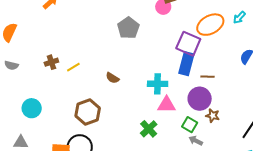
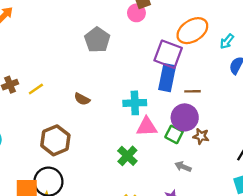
cyan arrow: (239, 17) -> (227, 41), moved
green square: (190, 125) -> (174, 134), moved

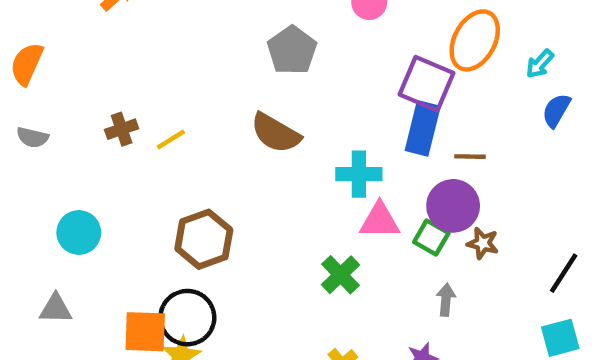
orange ellipse: (192, 31) -> (475, 40), turned -32
brown semicircle: (82, 99) -> (276, 133), moved, size x1.6
gray arrow: (183, 167) -> (446, 300), turned 70

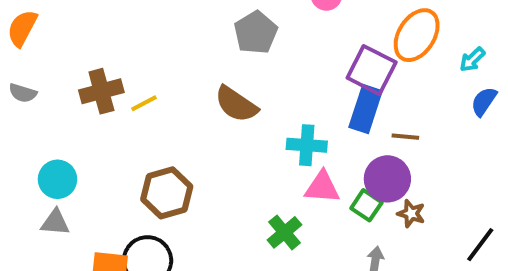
brown cross: (122, 129) -> (101, 91), size x1.5
gray triangle: (56, 309) -> (55, 222), moved

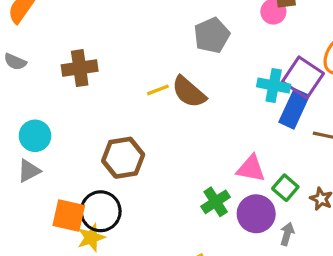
yellow line: (144, 103) -> (158, 90), moved
cyan cross: (307, 145) -> (274, 85), moved
purple circle: (387, 179) -> (256, 214), moved
gray triangle: (55, 222) -> (29, 171), turned -40

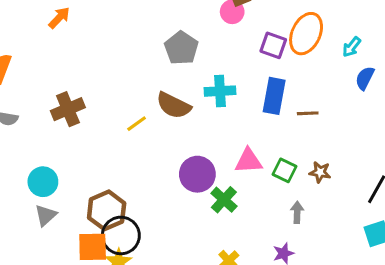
purple square: (303, 77) -> (273, 45), moved, size x0.7
cyan cross: (274, 85) -> (220, 91), moved
yellow line: (158, 90) -> (137, 124), moved
brown hexagon: (123, 158) -> (107, 210), moved
purple circle: (256, 214) -> (197, 174), moved

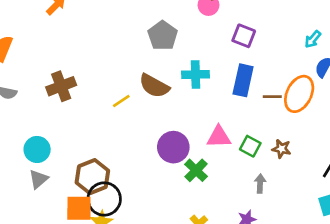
orange ellipse: (306, 34) -> (299, 94), moved

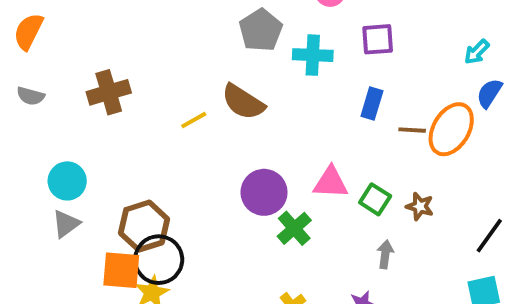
purple square: (244, 36) -> (378, 39), turned -30
cyan cross: (196, 74) -> (313, 55), moved
blue rectangle: (243, 80) -> (372, 104), size x0.7

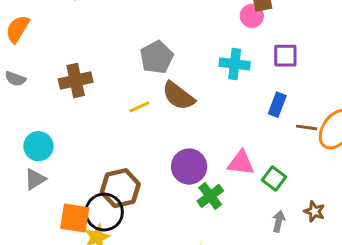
gray pentagon: (261, 30) -> (157, 57), moved
brown star: (420, 206) -> (314, 211), moved
brown hexagon: (144, 226) -> (120, 188), moved

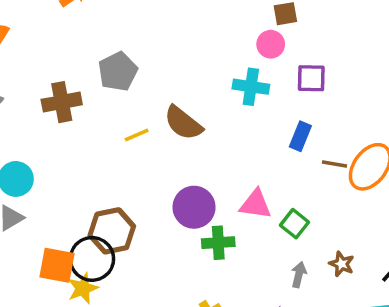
pink circle: (252, 16) -> (271, 44), moved
gray pentagon: (157, 57) -> (118, 71), moved
green cross: (210, 196) -> (218, 243), turned 32

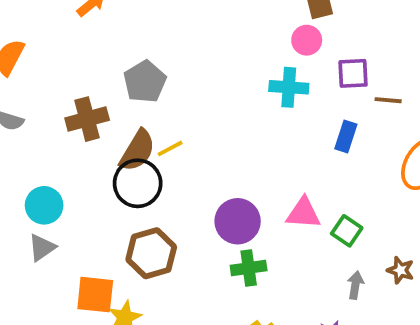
brown semicircle: (183, 123) -> (137, 151), moved, turned -93
brown line: (335, 164) -> (388, 100), moved
green cross: (218, 243) -> (249, 268), moved
black circle: (92, 259) -> (138, 183), moved

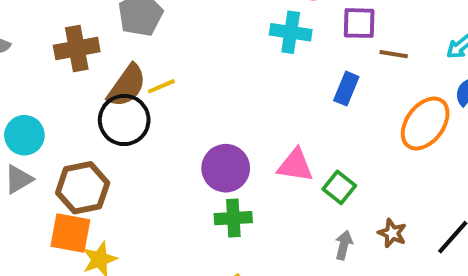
brown hexagon: (151, 253) -> (83, 188), moved

